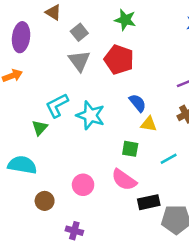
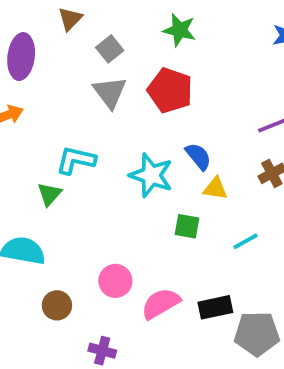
brown triangle: (53, 12) -> (70, 19), turned 42
cyan L-shape: (57, 105) -> (76, 160), turned 40
cyan star: (90, 115) -> (151, 175), moved
pink semicircle: (124, 180) -> (161, 304), moved, turned 115

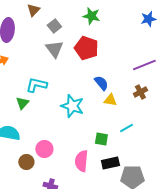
cyan star: (151, 175) -> (72, 106), moved
green square: (187, 226) -> (101, 139), moved
pink circle: (115, 281) -> (44, 149), moved
pink semicircle: (161, 304) -> (81, 161), turned -55

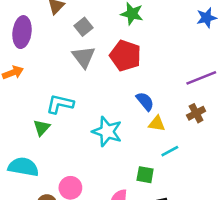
cyan line: (126, 128) -> (170, 151), moved

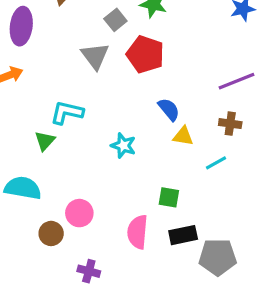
gray square: (84, 27) -> (115, 20), moved
brown cross: (196, 113) -> (230, 124), turned 36
cyan star: (107, 132) -> (123, 146), size x0.7
cyan line: (170, 151) -> (216, 163), moved

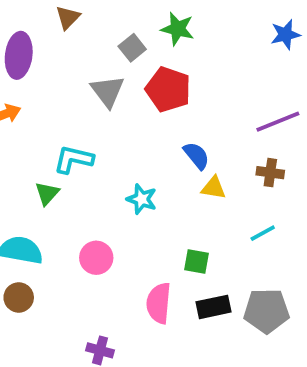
cyan line: (216, 163) -> (263, 233), moved
pink circle: (79, 213) -> (96, 258), moved
brown circle: (51, 233) -> (19, 297), moved
gray pentagon: (218, 257) -> (266, 311), moved

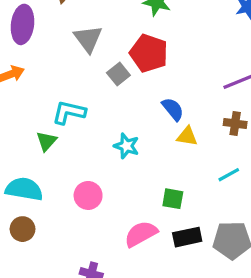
gray square: (132, 48) -> (118, 74), moved
gray triangle: (108, 91) -> (88, 39), moved
pink semicircle: (159, 303) -> (141, 234), turned 56

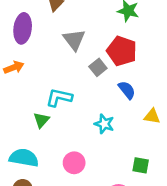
blue semicircle: (173, 109) -> (127, 90), moved

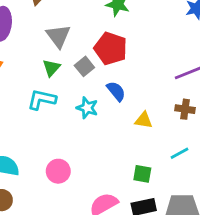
green triangle: (41, 120) -> (51, 68), moved
cyan star: (104, 124) -> (87, 108), moved
green square: (141, 165) -> (142, 174), moved

